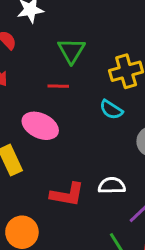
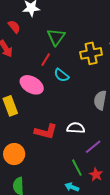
red line: (58, 86) -> (46, 60), turned -64
cyan semicircle: (111, 110) -> (61, 75), moved

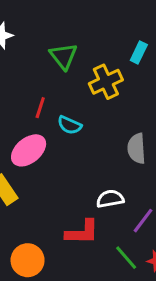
green triangle: (56, 37) -> (63, 56), moved
pink ellipse: (32, 85) -> (29, 150), turned -55
red L-shape: (46, 132) -> (82, 232), moved

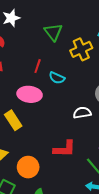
pink ellipse: (29, 150) -> (30, 94), turned 45
white semicircle: (110, 199) -> (82, 113), moved

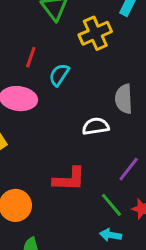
cyan semicircle: (57, 78) -> (59, 75), turned 98

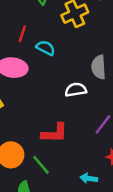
cyan semicircle: (59, 75) -> (46, 48), turned 84
green line: (111, 205) -> (41, 165), moved

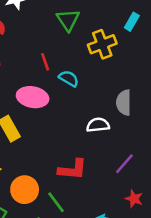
red line: (22, 34) -> (45, 62), turned -42

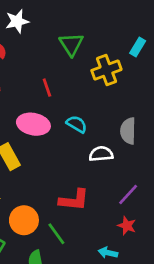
cyan semicircle: (69, 78) -> (77, 124), moved
red star: (134, 199) -> (127, 226), moved

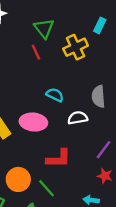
red line: (47, 88) -> (36, 52), moved
pink ellipse: (33, 124) -> (33, 122), moved

